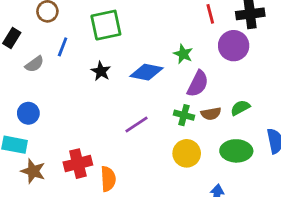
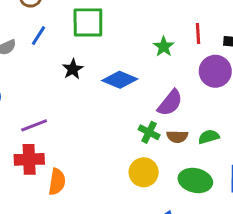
green star: (183, 54) -> (164, 47), moved
purple line: (137, 124) -> (34, 125), moved

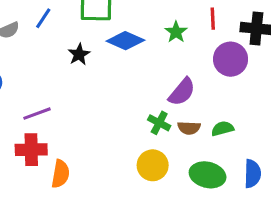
blue diamond: (120, 80) -> (125, 41), moved

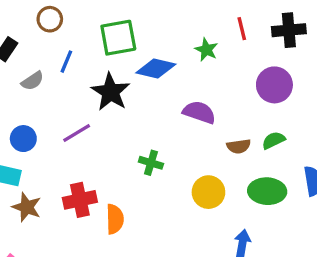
black star: (79, 54) -> (111, 92), size x1.6
purple circle: (231, 59) -> (274, 85), moved
purple semicircle: (182, 92) -> (199, 112), moved, turned -100
purple line: (37, 114) -> (77, 133), moved
green cross: (159, 123) -> (151, 163), moved

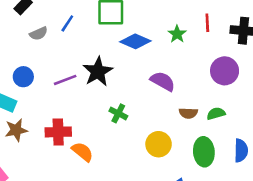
black star: (111, 92) -> (98, 72), moved
green ellipse: (267, 191) -> (204, 152), turned 72
brown star: (27, 207) -> (16, 130), turned 30
orange semicircle: (115, 219) -> (82, 152), turned -60

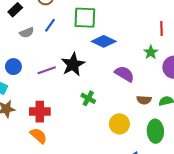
green star: (177, 34) -> (151, 52), moved
orange semicircle: (82, 152) -> (38, 136), moved

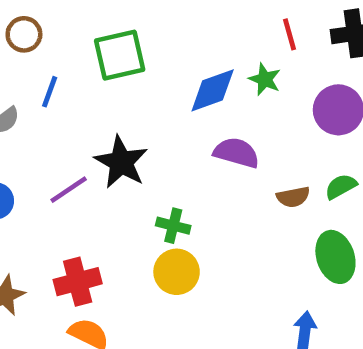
blue diamond: (104, 41) -> (213, 90), moved, turned -30
green star: (151, 52) -> (265, 79), moved
yellow circle: (119, 124) -> (177, 272), moved

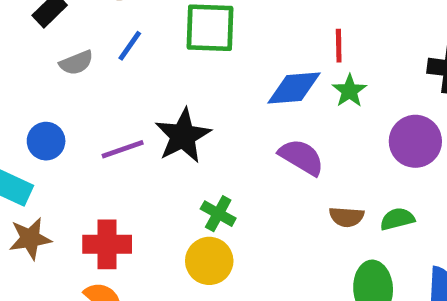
red line: (289, 34) -> (339, 46), moved

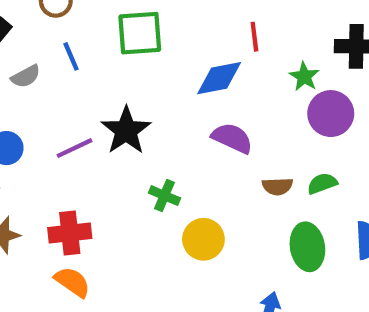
blue line: (130, 46) -> (71, 56), turned -52
green star: (349, 91) -> (304, 77), moved
yellow circle: (209, 261) -> (203, 239), moved

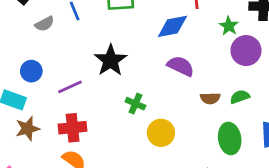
purple line: (74, 148) -> (70, 87), moved

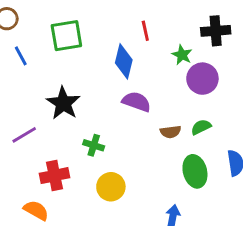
blue diamond: (172, 26) -> (124, 61), turned -60
red cross: (73, 128) -> (54, 176), moved
yellow circle: (161, 133) -> (111, 187), moved

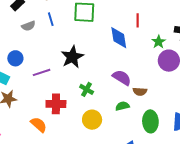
blue diamond: (124, 61) -> (119, 38), turned -35
purple semicircle: (136, 102) -> (122, 78), moved
green semicircle: (201, 127) -> (122, 106), moved

